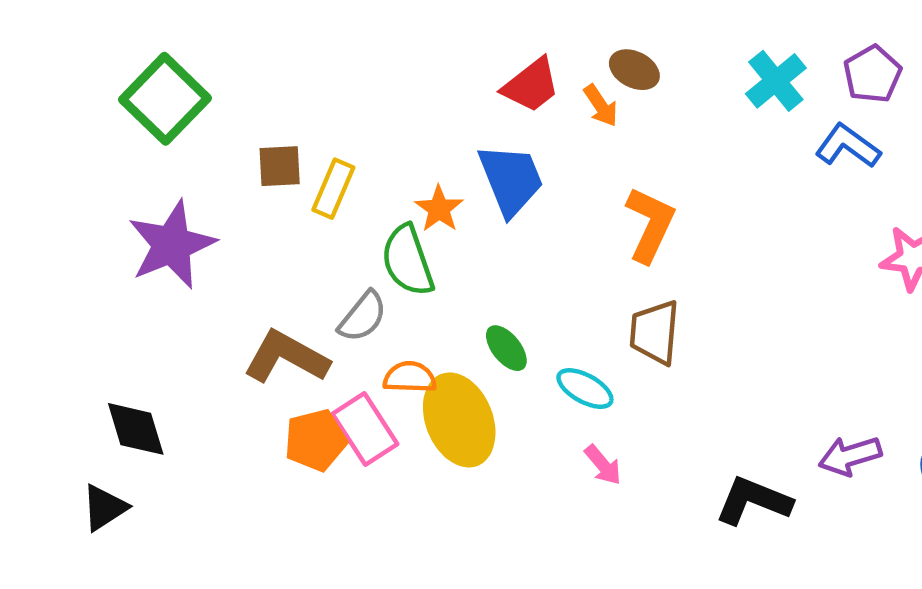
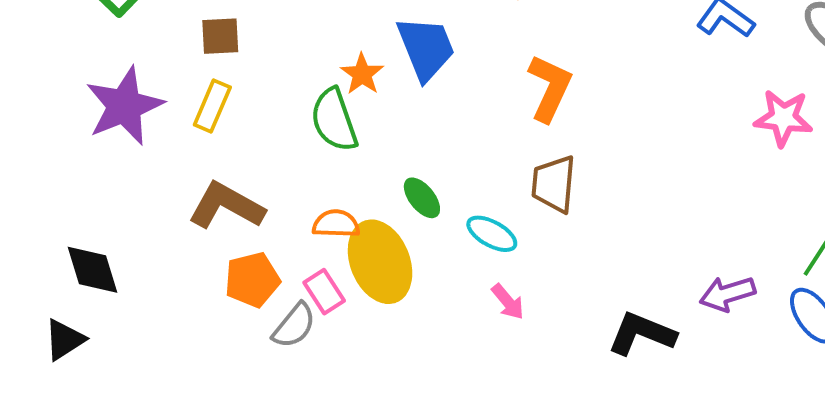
yellow rectangle: (333, 189) -> (212, 106), moved
gray semicircle: (363, 317) -> (294, 326), moved
pink rectangle: (365, 429) -> (324, 292), moved, size x0.7

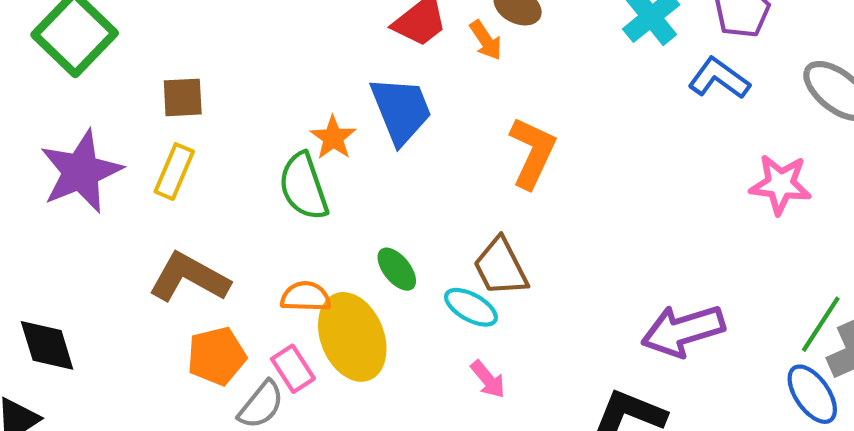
brown trapezoid: (554, 184) -> (501, 267), moved, turned -32
purple arrow: (727, 294) -> (683, 331), moved, size x1.4

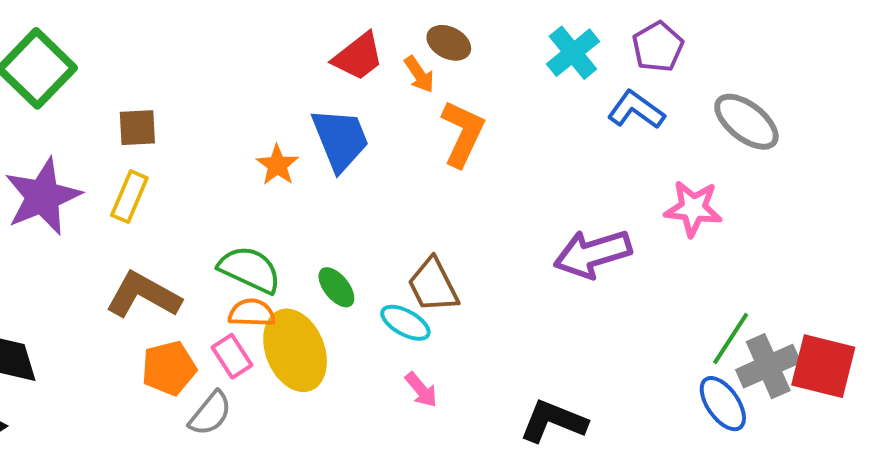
orange L-shape: (532, 153) -> (463, 133), moved
green semicircle: (304, 186) -> (250, 270), moved, turned 134
purple arrow: (683, 331) -> (593, 254), moved
pink rectangle: (293, 369) -> (232, 356), moved

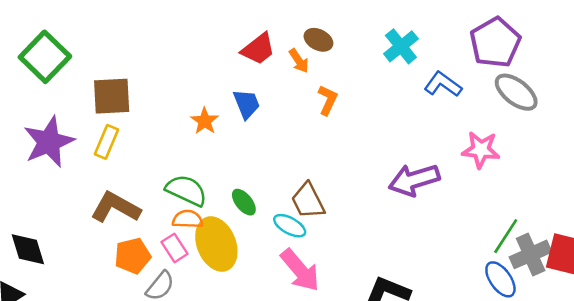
purple pentagon: (658, 47) -> (495, 42), moved, size x1.5
brown square: (137, 128) -> (112, 96), size x1.5
orange L-shape: (463, 133) -> (328, 100), size x0.7
blue trapezoid: (340, 139) -> (246, 104), size x0.7
pink arrow: (421, 390) -> (300, 270), size x1.8

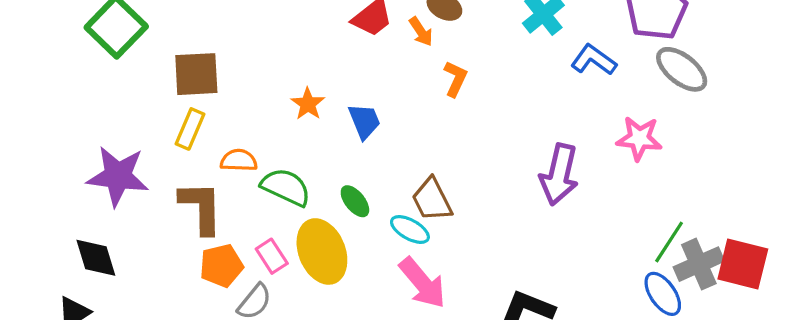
blue trapezoid: (246, 104) -> (364, 121), moved
purple star: (49, 142) -> (118, 176), moved, turned 30
purple arrow: (414, 180) -> (559, 175), turned -60
brown L-shape: (116, 207) -> (201, 208), turned 60
orange semicircle: (188, 219) -> (239, 160), moved

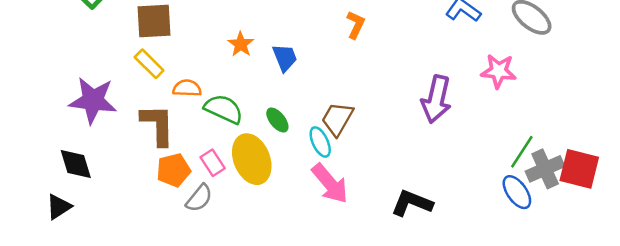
yellow rectangle: (190, 129) -> (149, 64), turned -68
brown trapezoid: (432, 200) -> (337, 119), turned 57
cyan ellipse: (410, 229) -> (320, 142), turned 36

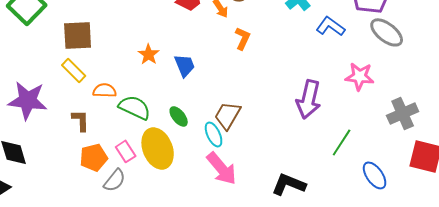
brown L-shape: (158, 125) -> (81, 120), size x0.6
green line: (522, 152) -> (342, 142), moved
gray cross: (545, 169) -> (403, 113), moved

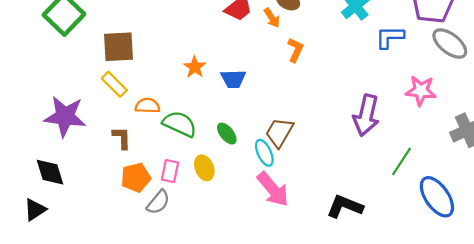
blue L-shape: (331, 26) -> (390, 37), turned -36
blue trapezoid: (185, 65) -> (233, 79), turned 110
yellow ellipse: (158, 148) -> (204, 168), size x0.6
pink rectangle: (126, 151) -> (170, 171), turned 45
blue ellipse: (375, 175) -> (437, 197), size x1.4

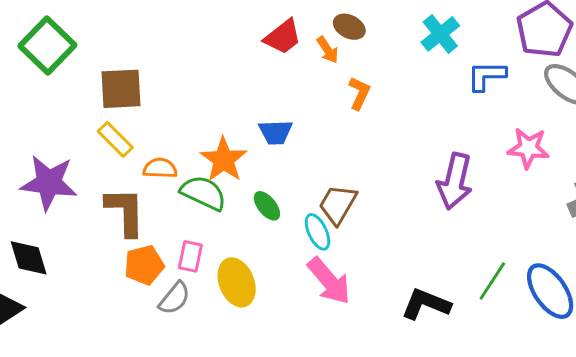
orange star: (195, 67) -> (224, 160), moved, size x1.5
brown L-shape: (122, 138) -> (125, 212), size x1.6
green line: (402, 161) -> (492, 281), moved
yellow ellipse: (204, 168) -> (237, 282), moved, size x1.4

